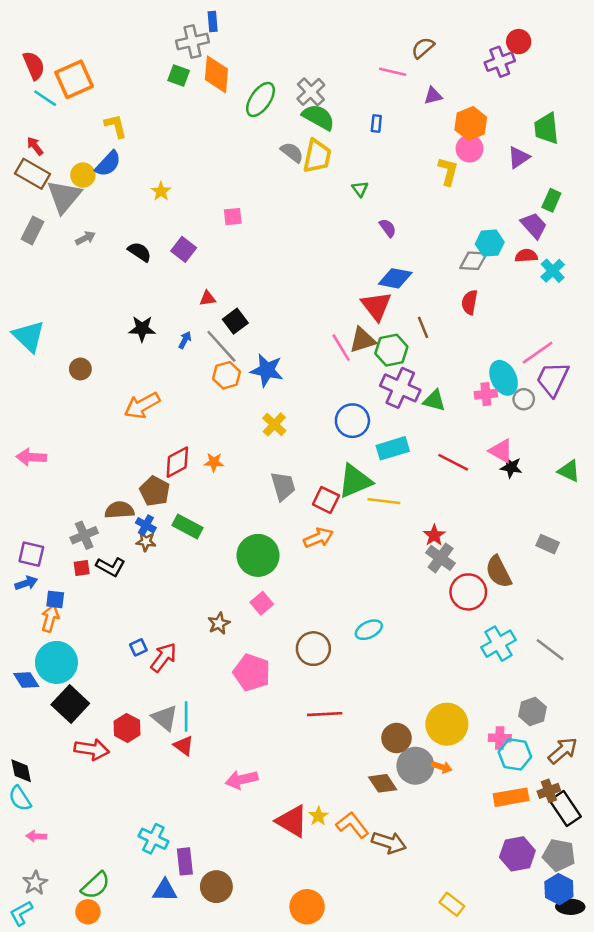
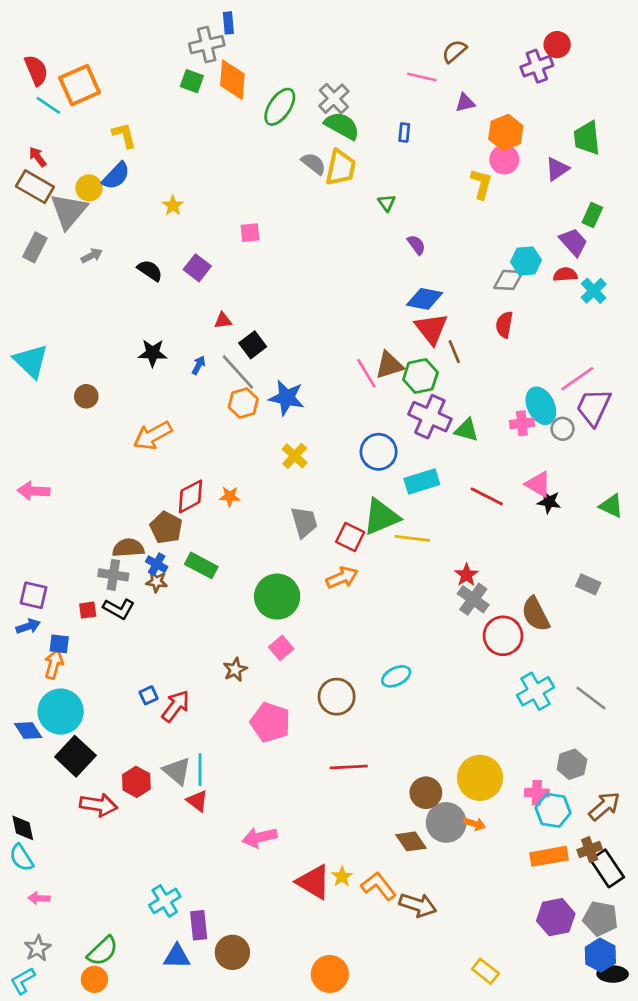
red triangle: (376, 306) -> (431, 329), moved
gray cross: (84, 535) -> (113, 575), moved, turned 32
cyan cross: (153, 839) -> (165, 901), turned 32

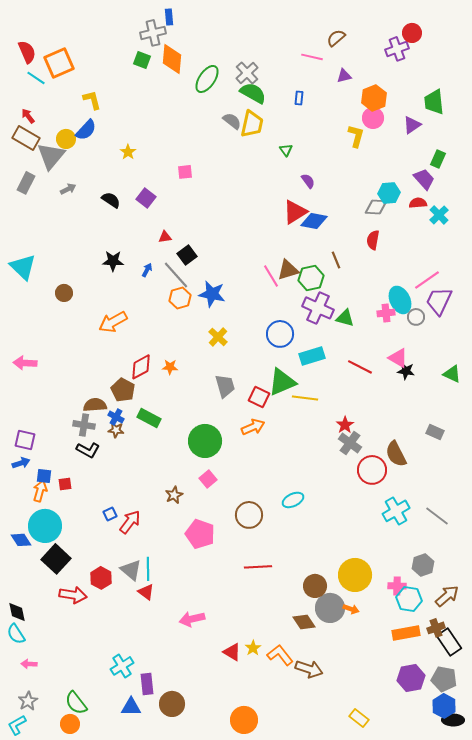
red triangle: (431, 329) -> (295, 212), moved, turned 36
red square: (88, 610) -> (65, 484), moved
red triangle: (314, 882) -> (232, 652), size x0.7
green semicircle: (103, 951) -> (76, 703), turned 95

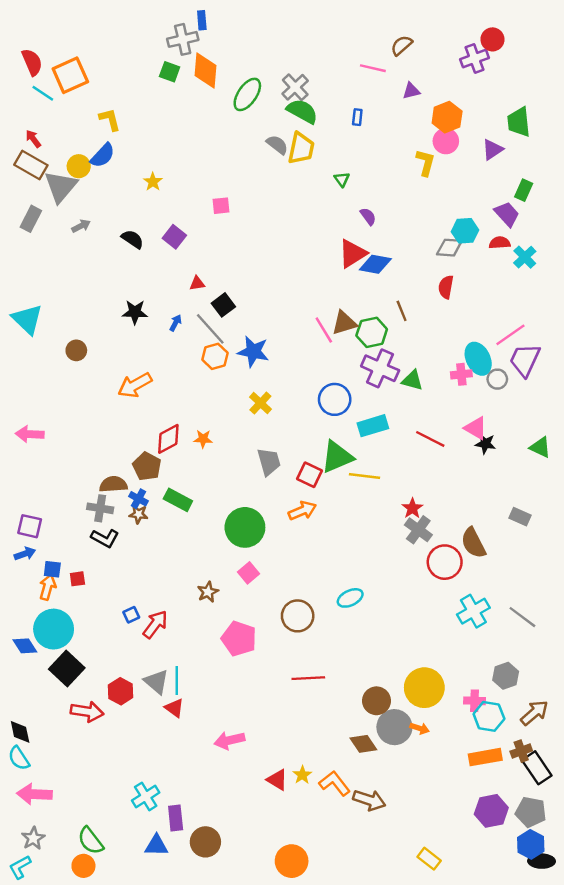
pink arrow: (29, 664) -> (34, 794), size x1.8

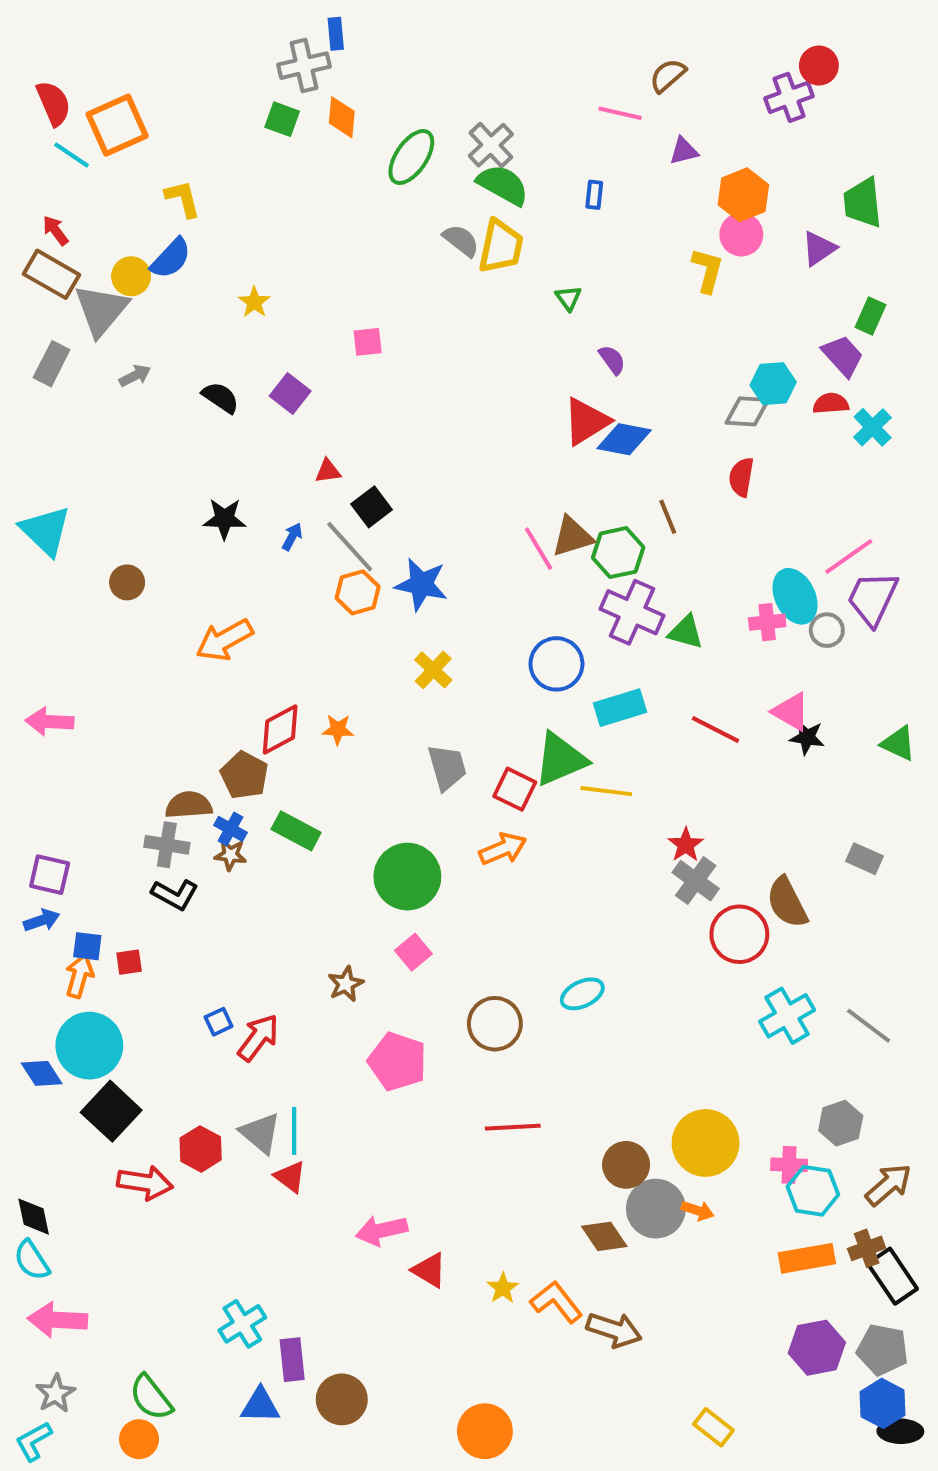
orange diamond: (205, 71) -> (342, 117), size x0.7
red triangle: (277, 780) -> (429, 1270), moved

